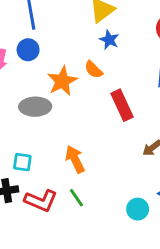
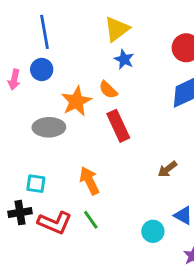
red rectangle: (122, 105) -> (118, 126), moved

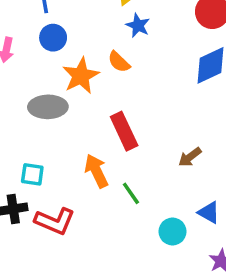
blue circle: (42, 69) -> (53, 38), moved
red rectangle: (118, 126) -> (124, 131), moved
green line: (91, 220) -> (131, 193), moved

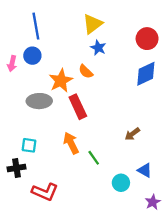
blue circle: (53, 38) -> (32, 56), moved
red rectangle: (124, 131) -> (78, 107), moved
red L-shape: (55, 221) -> (45, 192), moved

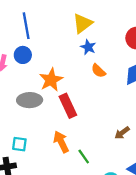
orange semicircle: (86, 72) -> (98, 71), moved

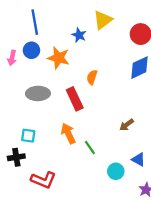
yellow triangle: (83, 23) -> (103, 20), moved
blue star: (88, 47) -> (79, 35), moved
orange semicircle: (98, 71) -> (92, 77), moved, turned 64
orange star: (51, 80) -> (58, 58), moved, turned -30

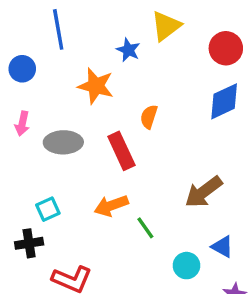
blue circle: (31, 50) -> (22, 69), moved
pink arrow: (12, 58) -> (22, 124), moved
brown arrow: (127, 125) -> (204, 192), size x1.6
orange arrow: (68, 133) -> (111, 206), turned -84
cyan square: (28, 136) -> (48, 209), turned -32

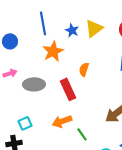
yellow triangle: (166, 26) -> (94, 28), moved
blue line: (58, 29) -> (43, 23), moved
orange star: (96, 86) -> (53, 51), turned 30
pink arrow: (22, 124) -> (10, 73), turned -120

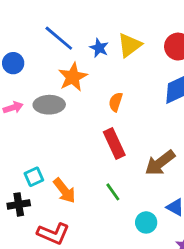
blue line: (43, 23) -> (59, 38), turned -40
gray ellipse: (34, 84) -> (49, 105), moved
red rectangle: (68, 89) -> (114, 143), moved
orange arrow: (62, 121) -> (64, 191), moved, turned -108

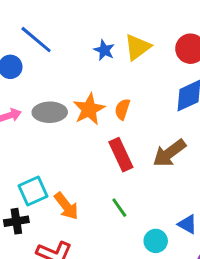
blue line: (59, 38) -> (36, 40), moved
orange star: (73, 77) -> (89, 109), moved
brown arrow: (160, 163) -> (169, 153), moved
cyan square: (34, 177) -> (33, 191), size x1.4

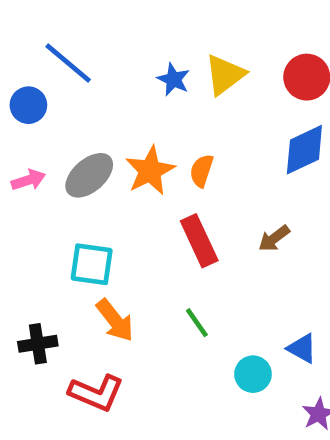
gray ellipse: (50, 112) -> (89, 175), turned -40
brown arrow: (169, 153) -> (274, 238), size x0.6
cyan square: (33, 191) -> (92, 264), moved, turned 32

